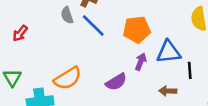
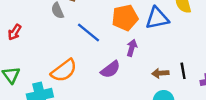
blue line: (93, 26) -> (89, 32), moved
blue triangle: (169, 52) -> (157, 18), moved
black line: (190, 70) -> (183, 71), moved

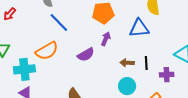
blue triangle: (157, 18) -> (139, 28), moved
blue line: (89, 32) -> (59, 23), moved

